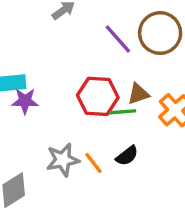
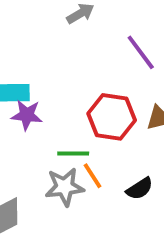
green line: (123, 112) -> (73, 154), moved
orange line: (93, 163) -> (92, 176), moved

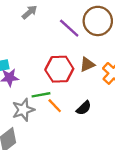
gray star: (65, 187) -> (23, 110), moved

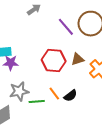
green line: (41, 95) -> (37, 101), moved
orange line: (55, 106) -> (54, 94), moved

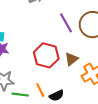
brown triangle: (78, 59) -> (71, 59), turned -32

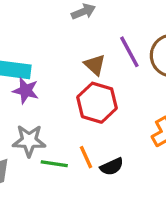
brown triangle: (71, 59) -> (95, 65), moved, turned -40

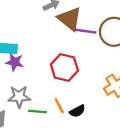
purple line: (129, 52) -> (85, 31), turned -50
brown triangle: (95, 65) -> (70, 19), moved, size x1.6

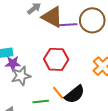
gray star: (19, 97) -> (21, 76), moved
black semicircle: (77, 111) -> (75, 94), size x1.5

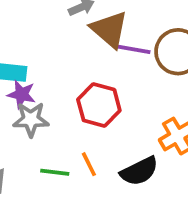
black semicircle: (75, 94) -> (139, 171), moved

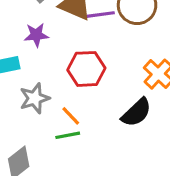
purple star: (22, 94) -> (36, 35), moved
orange line: (89, 164) -> (71, 116), moved

